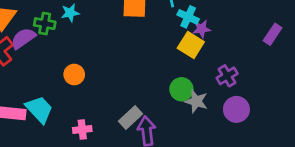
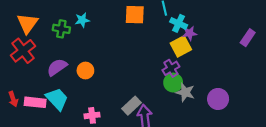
purple semicircle: (23, 38) -> (57, 67), moved
yellow square: (191, 45) -> (181, 46), turned 30
purple cross: (227, 76) -> (171, 68), moved

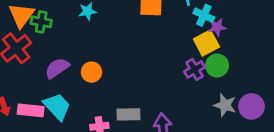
green cross: (61, 29) -> (41, 22), moved
green circle: (173, 83) -> (217, 65), moved
gray star: (185, 92) -> (225, 105), moved
gray rectangle: (131, 106) -> (128, 114), moved, turned 42

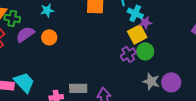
purple semicircle: (57, 68) -> (25, 34), moved
orange circle: (91, 72) -> (49, 37), moved

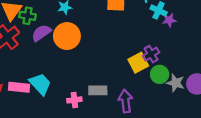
yellow square: (137, 34) -> (138, 63), moved
orange circle: (49, 37) -> (67, 36), size x1.6
green circle: (145, 51) -> (160, 74), moved

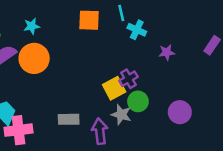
purple star: (169, 20) -> (167, 52), moved
gray star: (176, 83) -> (121, 115), moved
pink cross: (74, 100) -> (19, 130), moved, size x1.6

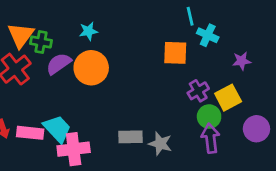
orange square: (89, 20) -> (175, 53), moved
yellow square: (114, 88) -> (228, 98), moved
gray star: (121, 115) -> (160, 144), moved
purple arrow: (100, 131) -> (210, 138), moved

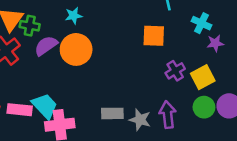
cyan cross: (208, 35) -> (201, 23), moved
green circle: (209, 117) -> (204, 107), moved
purple arrow: (210, 138) -> (168, 115), moved

